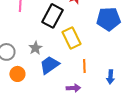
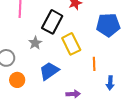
gray star: (35, 48) -> (35, 43), moved
orange line: (84, 66) -> (94, 64), moved

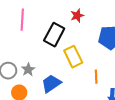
gray star: (35, 43) -> (28, 70), moved

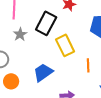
gray star: (28, 70) -> (20, 34), moved

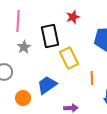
black rectangle: (46, 23) -> (50, 36), turned -40
orange circle: (11, 81) -> (23, 98), moved

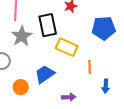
gray star: (24, 47) -> (22, 36), size x1.5
yellow rectangle: (69, 58) -> (67, 47), turned -40

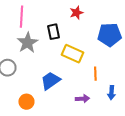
black rectangle: (48, 25) -> (53, 32), size x0.7
orange circle: (21, 87) -> (26, 102), moved
purple arrow: (69, 97) -> (82, 99), moved

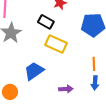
black rectangle: (53, 32) -> (46, 22), moved, turned -49
orange line: (95, 74) -> (94, 64), moved

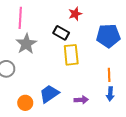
yellow rectangle: (56, 44) -> (71, 55), turned 60
blue trapezoid: (34, 71) -> (49, 94), moved

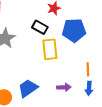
blue pentagon: (108, 36) -> (74, 30), moved
purple arrow: (81, 100) -> (64, 87), moved

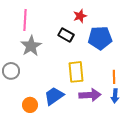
yellow rectangle: (50, 49) -> (76, 72), moved
purple arrow: (64, 87) -> (90, 95), size x1.5

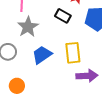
blue trapezoid: (54, 96) -> (42, 55), moved
orange circle: (30, 105) -> (17, 86), moved

